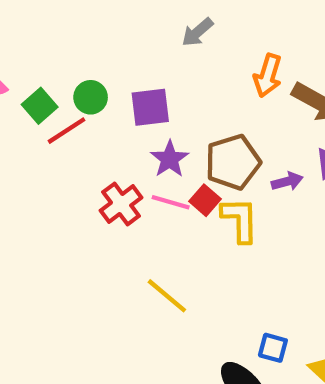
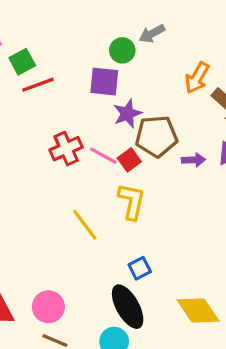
green circle: (91, 97) -> (122, 50), moved
purple star: (170, 159) -> (127, 114), moved
yellow L-shape: (240, 220) -> (132, 201), moved
blue square: (273, 348) -> (140, 268), moved, turned 35

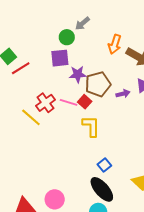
purple star: (127, 114) -> (78, 74), turned 30
yellow line: (85, 225) -> (31, 117), moved

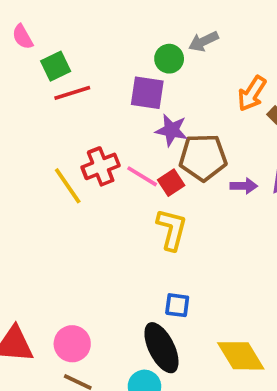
blue square: (104, 165) -> (177, 305), turned 32

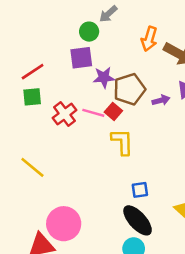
green square: (56, 66) -> (32, 97), moved, turned 36
yellow line: (68, 186) -> (32, 167), moved
pink circle: (72, 344) -> (64, 224), moved, size x1.4

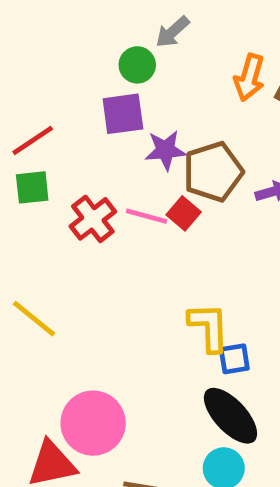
yellow L-shape: (122, 142) -> (209, 327), moved

